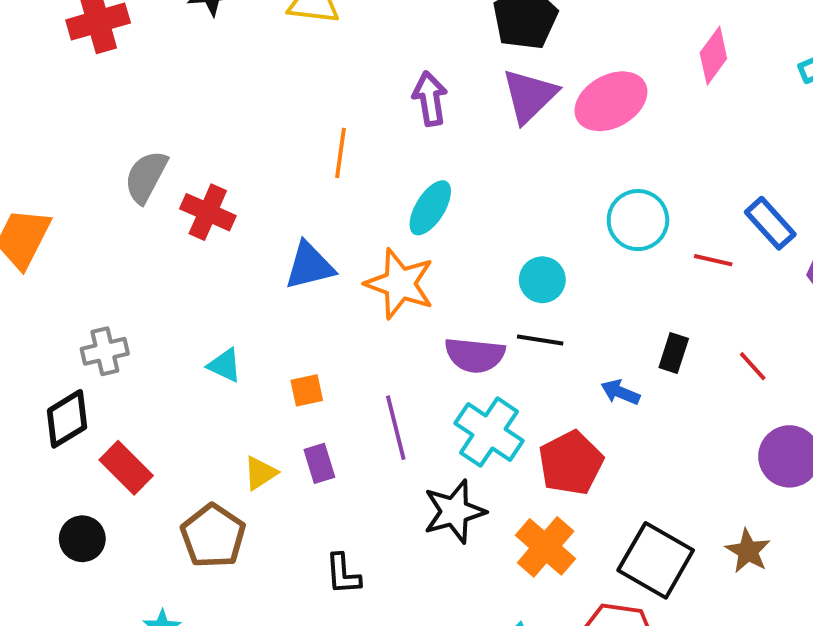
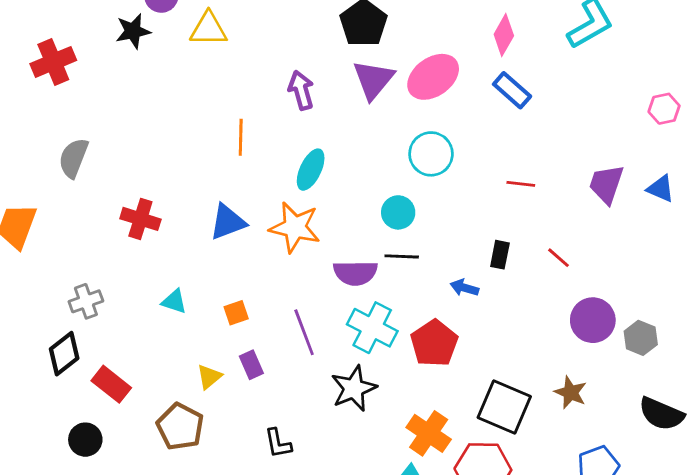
gray semicircle: (146, 177) -> (73, 158), moved
red cross: (208, 212) -> (140, 219), moved
cyan circle: (638, 220) -> (431, 154), moved
blue rectangle: (770, 223) -> (512, 90), moved
orange cross: (546, 547) -> (429, 433), moved

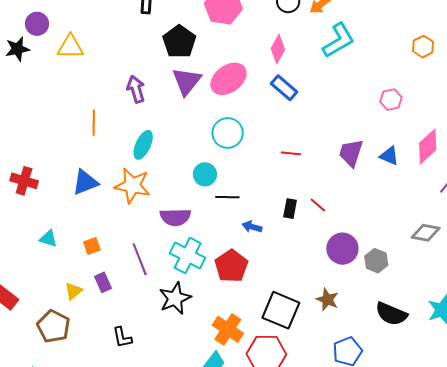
black rectangle: (500, 255) -> (290, 209), moved
black line: (402, 256) -> (227, 197), moved

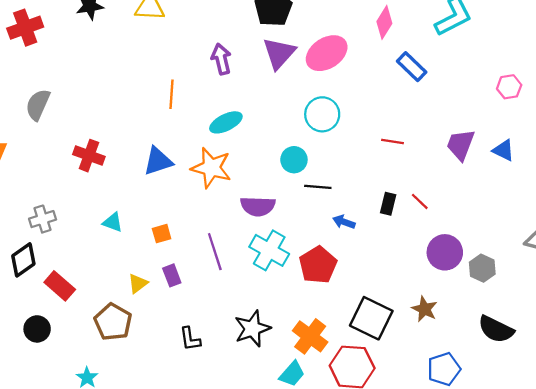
blue rectangle: (284, 88) -> (412, 67), moved
cyan ellipse: (143, 145) -> (226, 122), turned 36
black star: (175, 298) -> (252, 329), moved

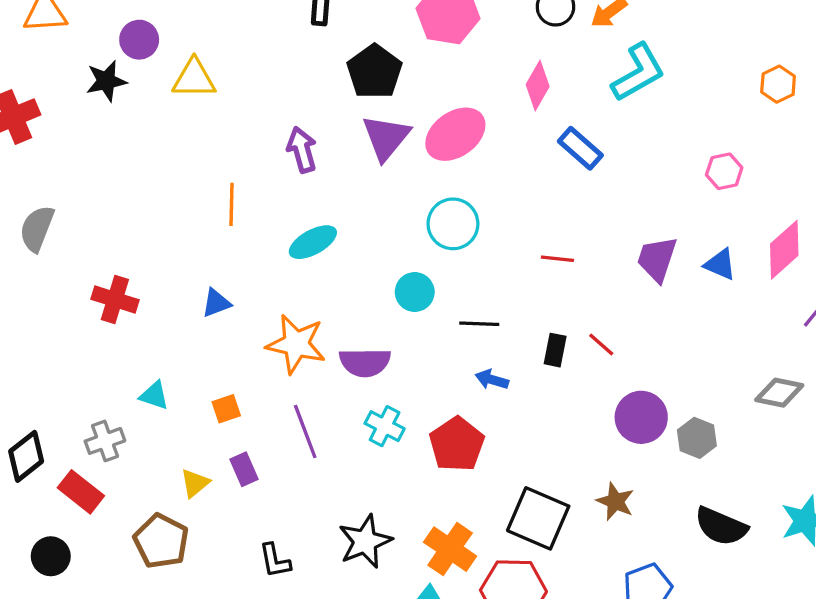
blue triangle: (158, 161) -> (216, 303), size x0.7
orange star: (211, 168) -> (296, 344), moved
black line: (318, 187) -> (479, 324), moved
gray cross: (43, 219) -> (105, 441), moved
cyan cross: (269, 250) -> (385, 426), size x0.7

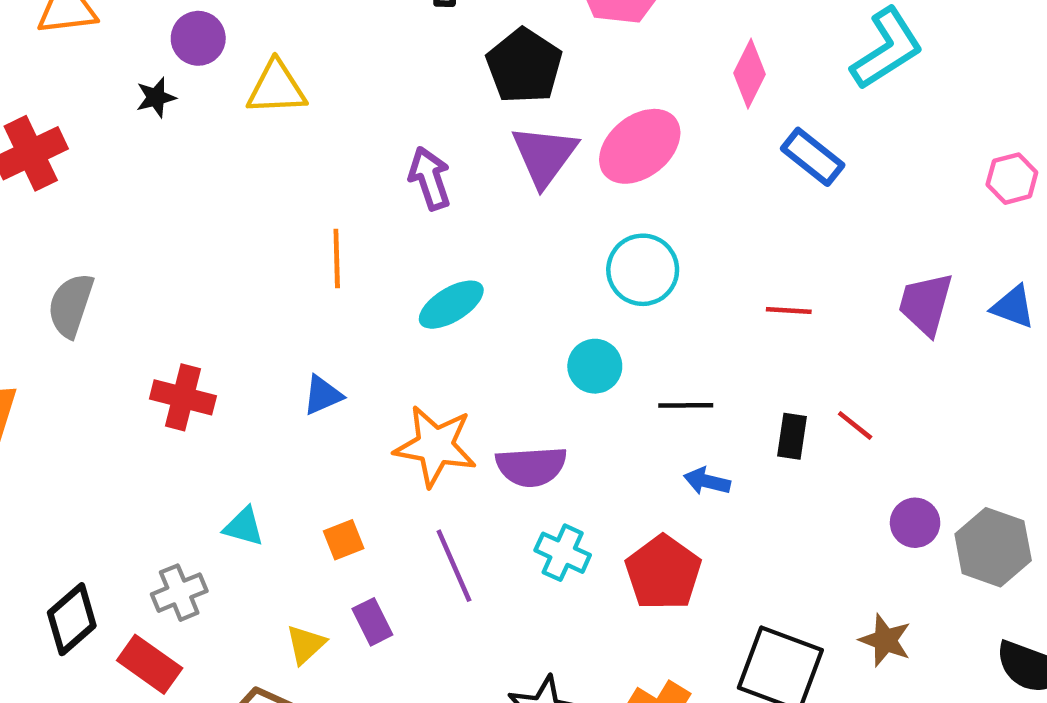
black star: (106, 81) -> (156, 97), size x0.7
purple circle: (641, 417) -> (915, 523), size x0.7
gray hexagon: (697, 438) -> (993, 547), size x1.4

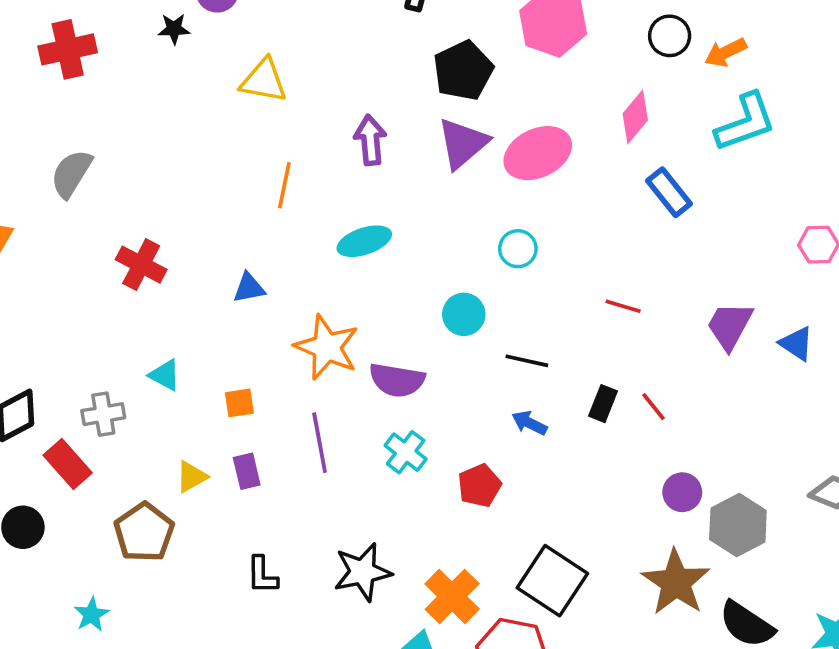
yellow triangle: (276, 88) -> (264, 81), moved
cyan circle: (643, 270) -> (518, 249), size x0.7
red pentagon: (663, 573) -> (479, 486), size x0.7
brown star: (885, 640) -> (676, 582), moved, size x1.6

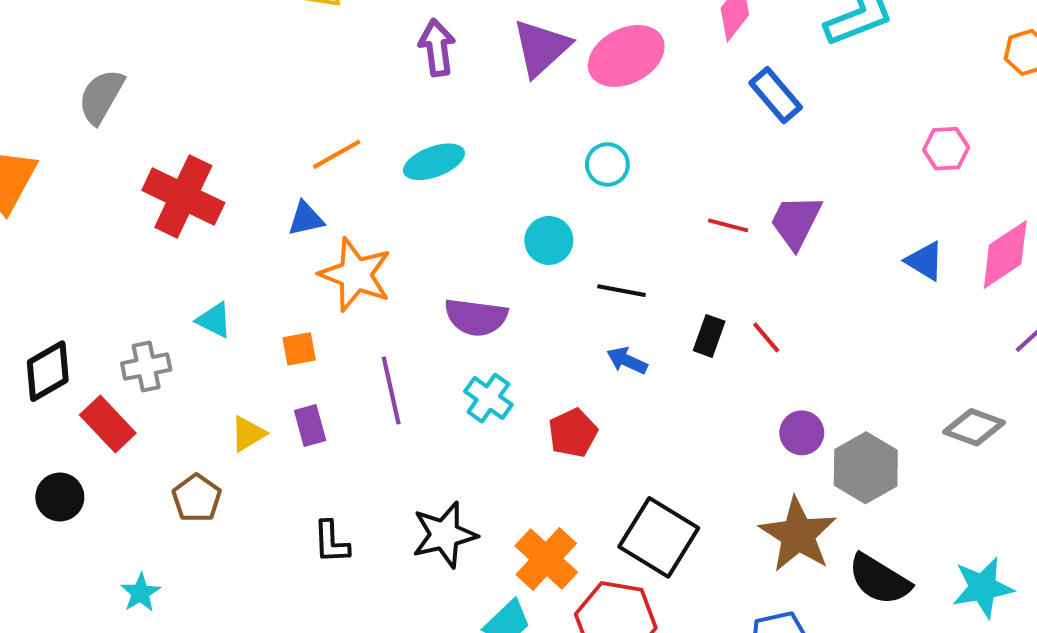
orange line: (284, 185) -> (337, 154), moved, turned 51
red cross: (141, 265) -> (183, 196), size x1.4
purple trapezoid: (730, 326) -> (796, 222), moved
orange star: (327, 347) -> (355, 275), moved
brown pentagon: (144, 532) -> (197, 498), size x0.7

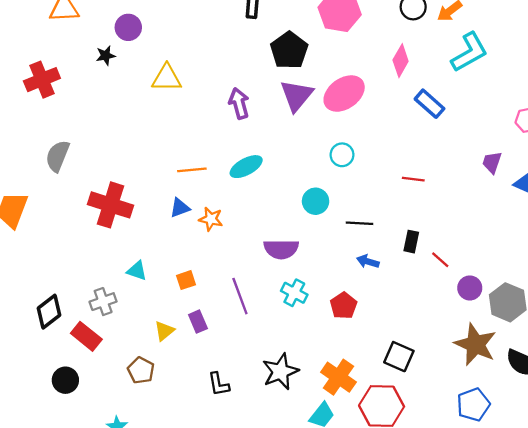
orange line: (337, 154) -> (192, 170), turned 32
purple trapezoid: (796, 222) -> (492, 162), moved, size x0.7
orange star: (355, 275) -> (211, 219), moved, size x0.6
red line: (766, 337) -> (440, 260), moved
black square: (659, 537) -> (399, 357), size x0.7

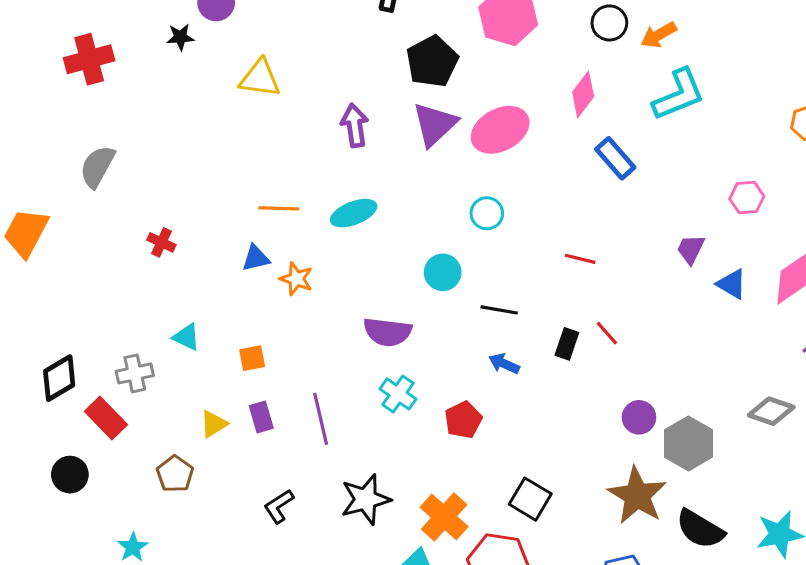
red cross: (110, 205) -> (161, 242), size x0.5
red line: (440, 260) -> (607, 333), moved
purple line: (240, 296) -> (321, 419), moved
black L-shape: (219, 384) -> (279, 506), turned 60

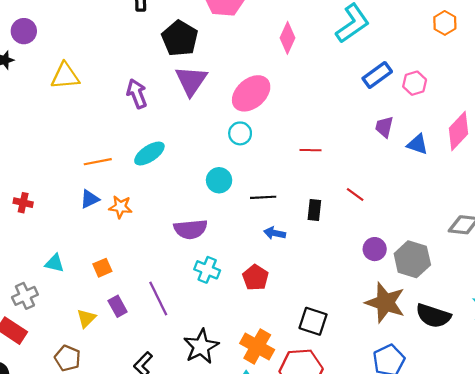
pink ellipse: (500, 130) -> (251, 93), moved
blue rectangle: (615, 158) -> (377, 75), moved, turned -72
red line: (607, 333) -> (355, 195), moved

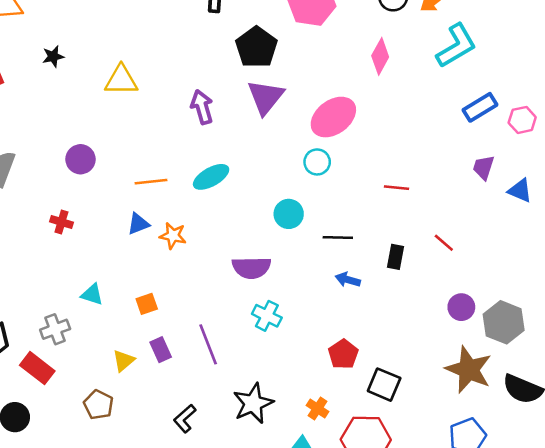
purple circle: (24, 31) -> (80, 159), moved
red pentagon: (255, 277) -> (343, 354), moved
orange cross: (257, 346) -> (317, 408), size x0.6

